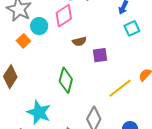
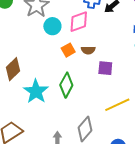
orange square: (23, 41) -> (68, 50), moved
cyan star: (39, 112) -> (36, 91), moved

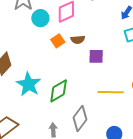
green diamond: (66, 85) -> (59, 91), moved, turned 35
yellow line: (117, 105) -> (111, 92), turned 30

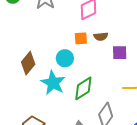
cyan circle: (40, 18) -> (65, 58), moved
orange square: (58, 41) -> (81, 38), turned 32

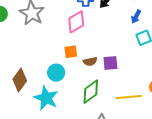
brown semicircle: (101, 36) -> (90, 61), moved
green diamond: (83, 88) -> (91, 92), moved

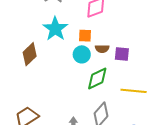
cyan circle: (56, 73) -> (82, 54), moved
cyan star: (46, 98) -> (55, 29), moved

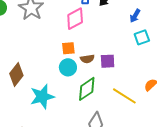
cyan star: (55, 29) -> (42, 97), moved, turned 30
yellow line: (134, 91) -> (124, 96), turned 35

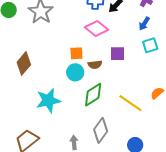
pink diamond: (75, 19) -> (96, 28), moved, turned 65
purple square: (108, 61) -> (117, 54), moved
brown diamond: (16, 75) -> (24, 63), moved

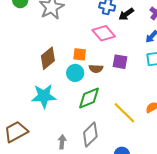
brown diamond: (24, 63) -> (48, 58), moved

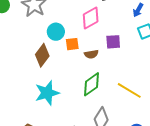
pink diamond: (104, 33) -> (91, 18), turned -65
cyan circle: (75, 73) -> (56, 32), moved

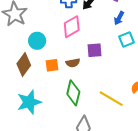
orange square: (72, 44) -> (52, 65), moved
green diamond: (91, 84) -> (73, 93), turned -40

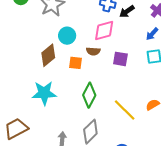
brown semicircle: (73, 63) -> (93, 51), moved

